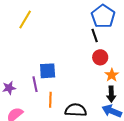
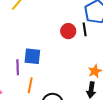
red circle: (100, 57) -> (68, 31), moved

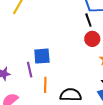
red circle: (68, 31) -> (92, 39), moved

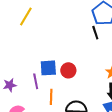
red circle: (92, 39) -> (68, 70), moved

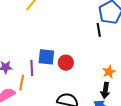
orange line: (51, 97) -> (22, 83), moved

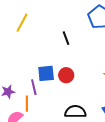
black line: (99, 30) -> (66, 38), moved

